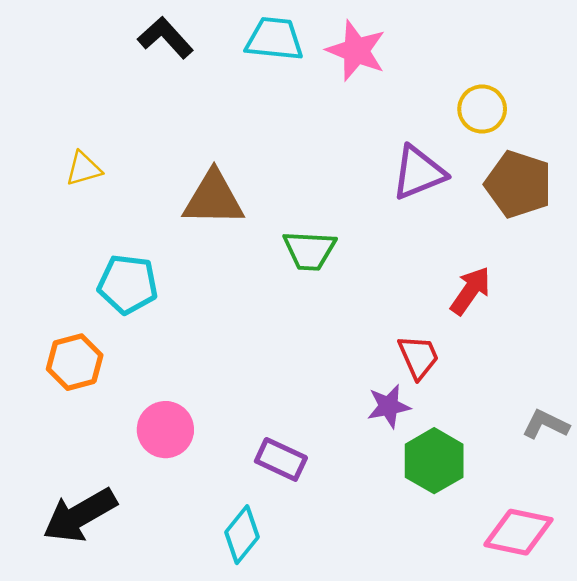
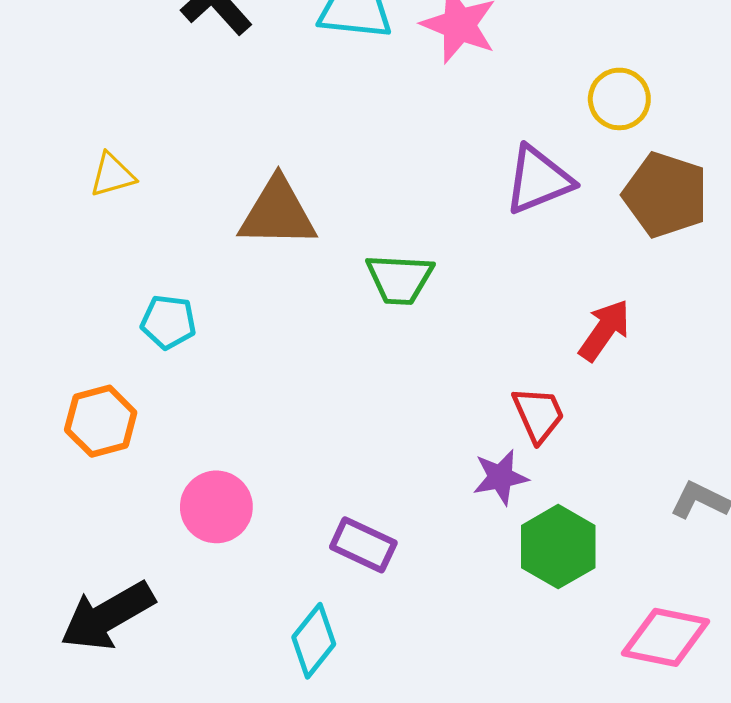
cyan pentagon: (128, 284) -> (168, 322), size x0.7

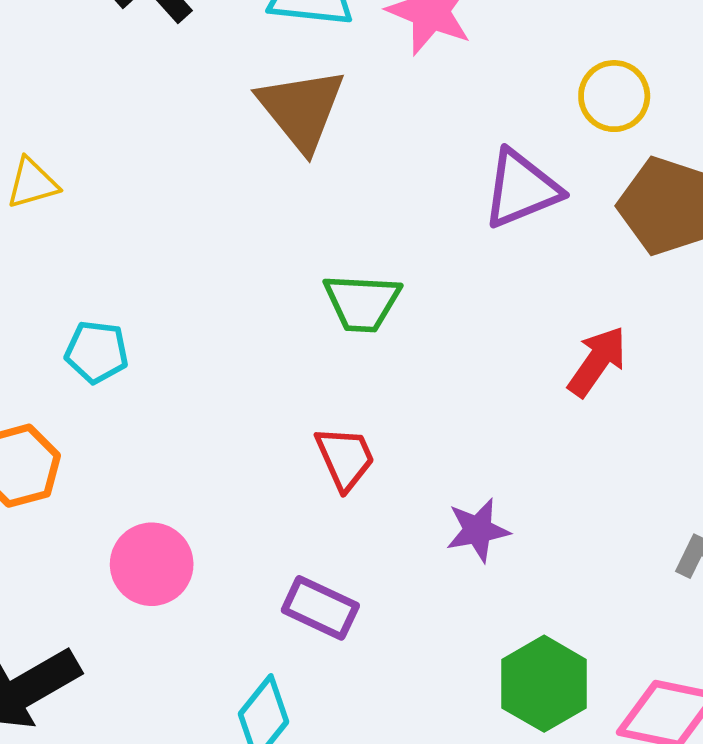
brown triangle: (277, 213) -> (301, 109), moved, turned 50
red trapezoid: (538, 414) -> (345, 458), moved
green hexagon: (558, 547) -> (544, 684), moved

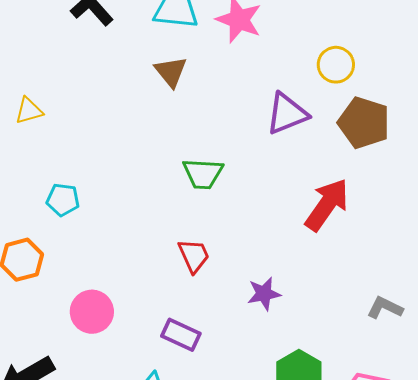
brown triangle: (301, 109) -> (171, 72), size x0.7
red arrow: (597, 361) -> (327, 205), size x1.4

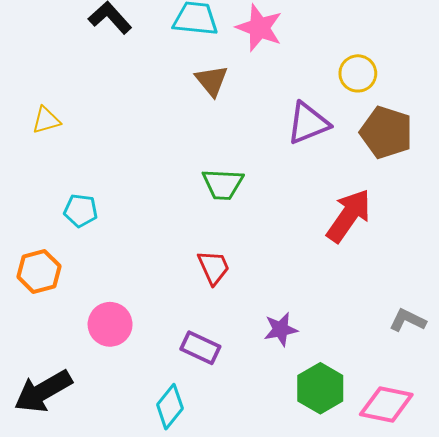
brown triangle: (171, 72) -> (212, 81), moved
purple star: (264, 294) -> (281, 329), moved

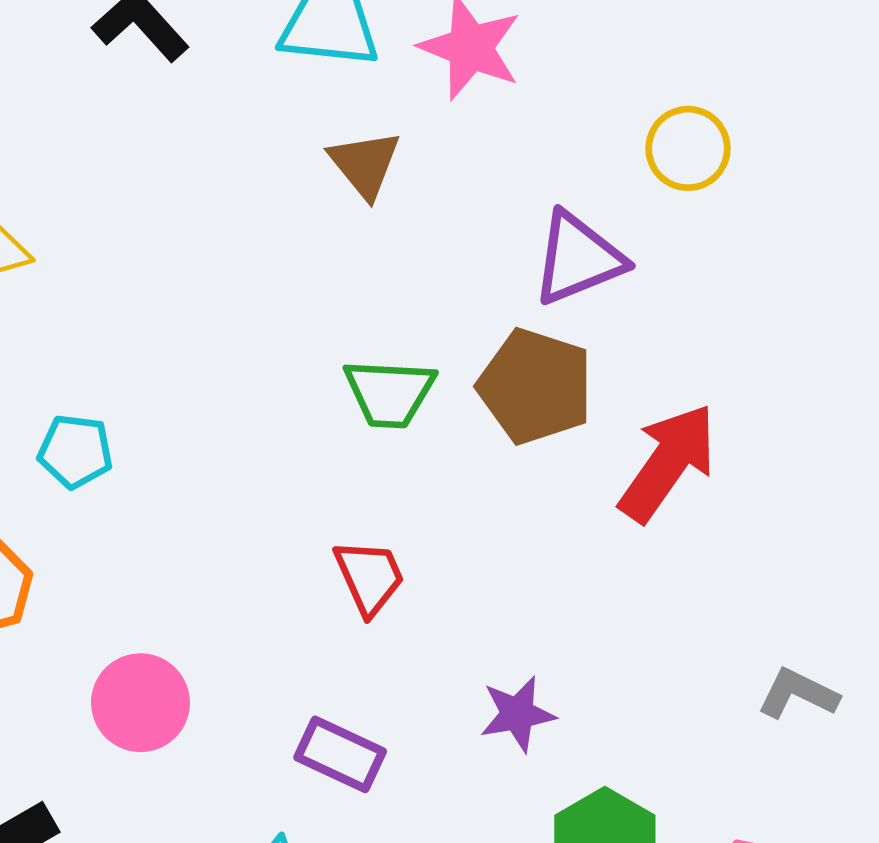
brown pentagon: (386, 132) -> (535, 386), moved

